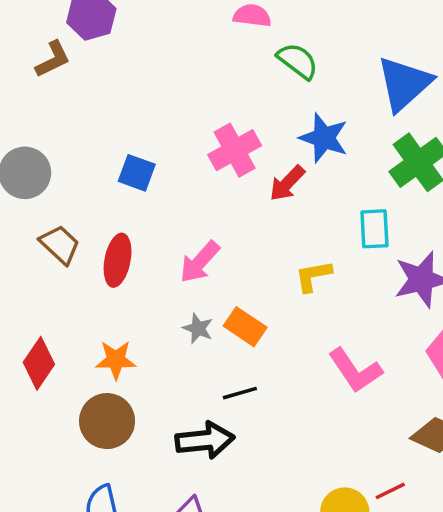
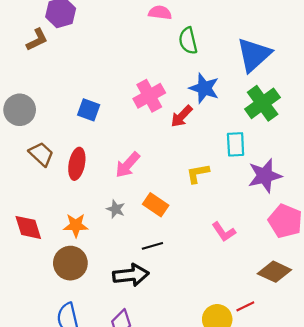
green semicircle: (298, 61) -> (188, 41), turned -140
gray star: (198, 328) -> (116, 209), moved
red diamond: (39, 363) -> (28, 227), turned -52
pink L-shape: (355, 370) -> (224, 232), size x0.7

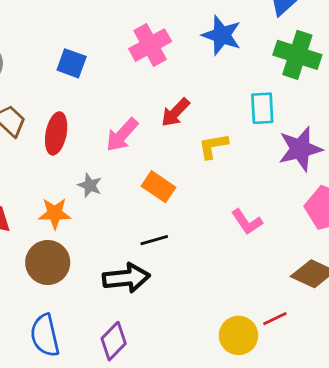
green cross: (263, 103) -> (297, 55), turned -36
red arrow: (182, 116) -> (175, 112), moved
gray star: (116, 209) -> (90, 185), moved

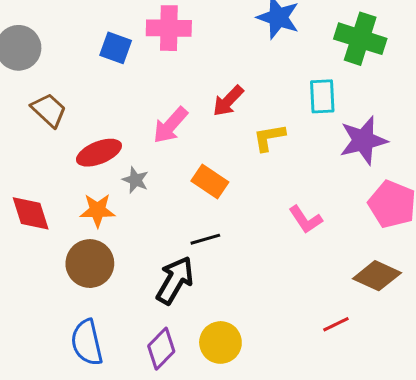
pink cross: (150, 45) -> (169, 28), moved, turned 30
red ellipse: (56, 133) -> (99, 153), moved, turned 57
black arrow: (126, 278) -> (175, 280), turned -54
yellow circle: (238, 335) -> (220, 342), moved

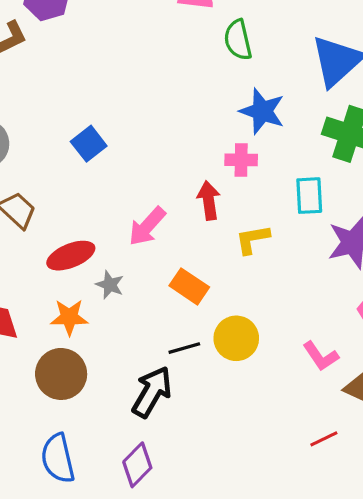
pink cross: (169, 28) -> (241, 160), moved, size x0.7
blue square: (116, 48) -> (89, 144), turned 32
red arrow: (228, 101) -> (209, 200), turned 128
pink L-shape: (306, 219) -> (321, 356), moved
yellow circle: (220, 342) -> (236, 338), moved

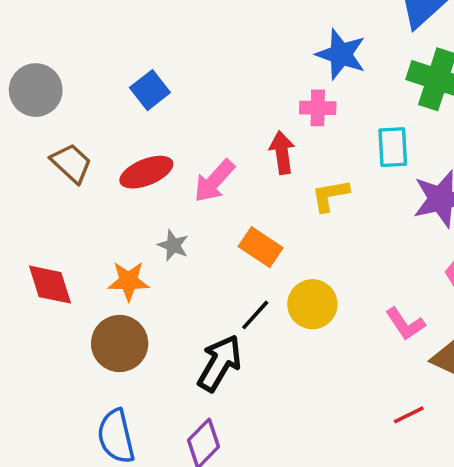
red ellipse: (71, 256) -> (146, 172), moved
black line: (184, 348) -> (255, 315), turned -32

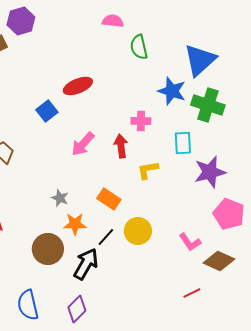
blue star: (341, 54) -> (172, 91), moved
red ellipse: (146, 172) -> (78, 86), moved
pink arrow: (214, 181) -> (83, 144), moved
orange star: (129, 281) -> (75, 224), moved
brown circle: (120, 343) -> (48, 249), moved

